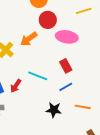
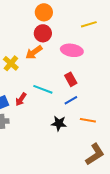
red circle: (48, 20) -> (43, 33), moved

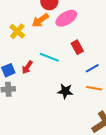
pink ellipse: (72, 50) -> (66, 18), moved, turned -40
blue line: (71, 100) -> (92, 68), moved

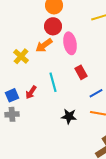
pink ellipse: (66, 18) -> (70, 43), turned -70
cyan line: (49, 57) -> (53, 82), turned 54

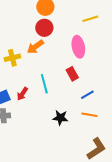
pink ellipse: (70, 43) -> (78, 47), moved
yellow cross: (21, 56) -> (12, 58), turned 35

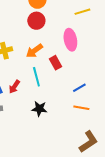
orange arrow: (35, 47) -> (34, 51), moved
red rectangle: (72, 74) -> (55, 63), moved
black star: (60, 118) -> (39, 109), moved

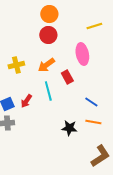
blue line: (79, 88) -> (91, 102), turned 64
black star: (39, 109) -> (69, 128), moved

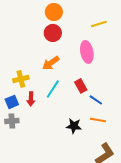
yellow cross: (16, 65) -> (21, 79), moved
red rectangle: (67, 77) -> (81, 86), moved
cyan line: (48, 91) -> (53, 89), turned 48
red arrow: (26, 101) -> (31, 99), turned -32

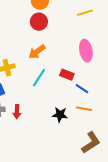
pink ellipse: (87, 52) -> (86, 51), moved
red rectangle: (81, 86) -> (67, 75), turned -40
red arrow: (31, 99) -> (17, 112), moved

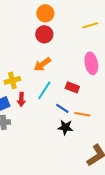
blue line: (82, 89) -> (62, 108), moved
orange line: (84, 109) -> (82, 114), moved
red arrow: (17, 112) -> (21, 99), moved

